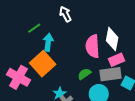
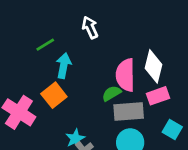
orange square: (43, 64) -> (54, 95), size x0.7
green semicircle: (84, 74) -> (112, 93), moved
gray rectangle: (110, 74) -> (129, 112), moved

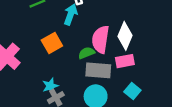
cyan arrow: (64, 66) -> (71, 15), moved
orange square: (54, 95) -> (52, 43), moved

